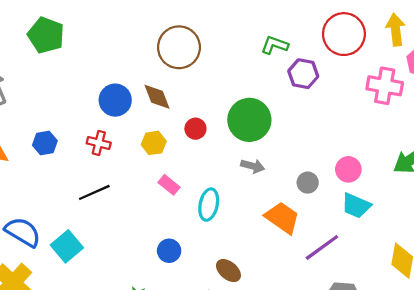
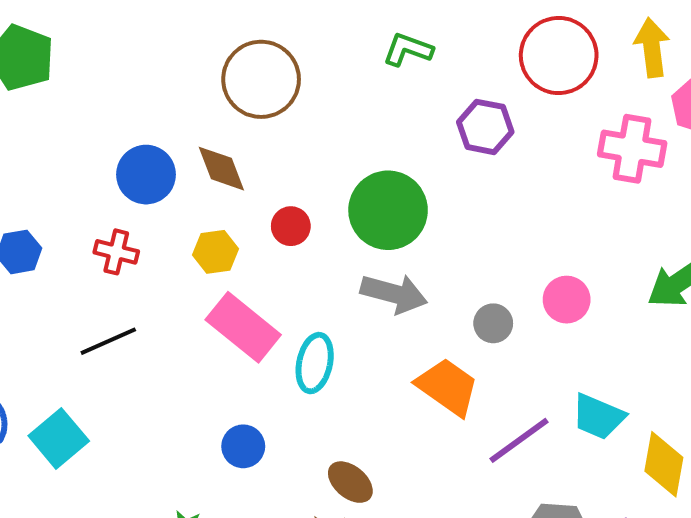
green L-shape: (275, 45) -> (408, 50), moved
gray arrow: (253, 166) -> (394, 294), size x1.5
pink rectangle: (169, 185) -> (243, 327), size x1.8
cyan trapezoid: (356, 206) -> (598, 417), moved

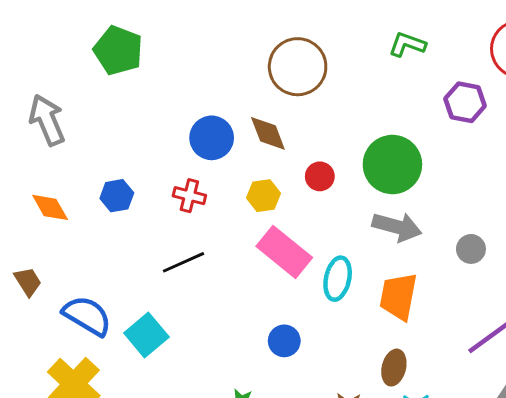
orange trapezoid: (448, 387) -> (398, 296), moved, turned -114
brown ellipse: (350, 482) -> (394, 368), moved, turned 64

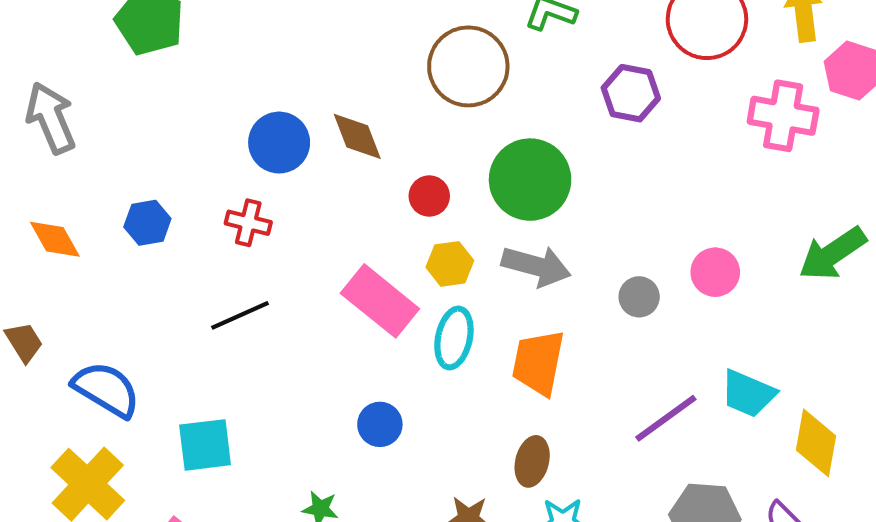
brown circle: (298, 67) -> (468, 66), moved
yellow hexagon: (263, 196) -> (450, 264), moved
cyan square: (146, 335) -> (205, 445), moved, turned 33

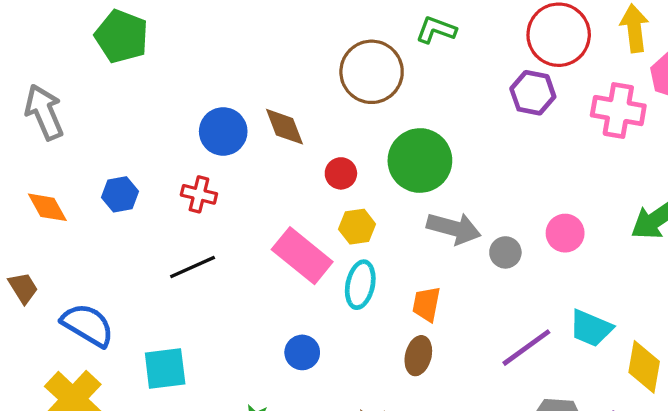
purple hexagon: (631, 93) -> (533, 93), moved
gray arrow: (536, 266) -> (454, 228), moved
orange trapezoid: (538, 363) -> (426, 304), size x0.7
brown ellipse: (532, 461) -> (418, 356), moved

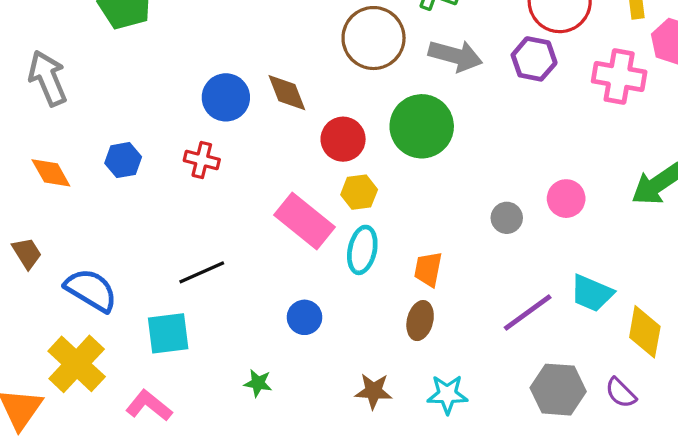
red circle: (341, 173) -> (343, 139), size x1.4
gray arrow: (454, 228) -> (455, 56), moved
black line: (193, 267) -> (202, 272), moved

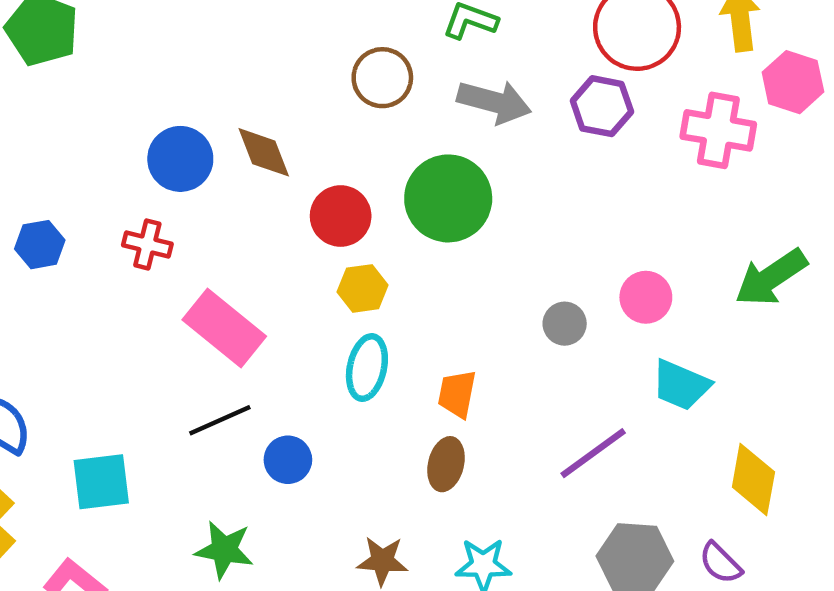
brown circle: (374, 38) -> (382, 78), size x0.7
pink rectangle: (305, 221) -> (224, 328), moved
black line: (202, 272) -> (220, 420), moved
cyan trapezoid: (592, 293) -> (681, 385), moved
green star: (258, 383) -> (224, 550), size x1.5

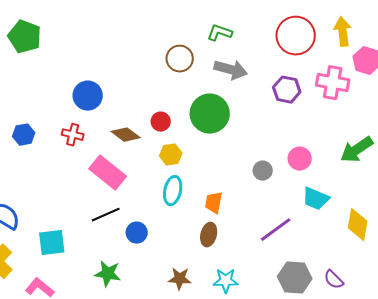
purple hexagon: (602, 106) -> (287, 90), moved
brown diamond: (264, 152) -> (126, 135), moved, turned -32
red circle: (341, 216) -> (161, 122), size x0.7
yellow diamond: (753, 480) -> (358, 225), moved

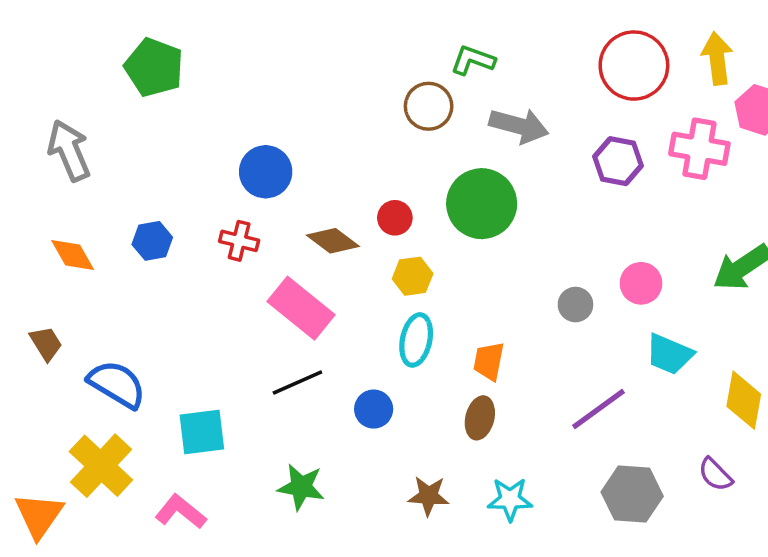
green L-shape: (220, 33) -> (473, 60), moved
blue circle: (137, 233) -> (374, 409), moved
purple semicircle: (334, 280) -> (715, 475), moved

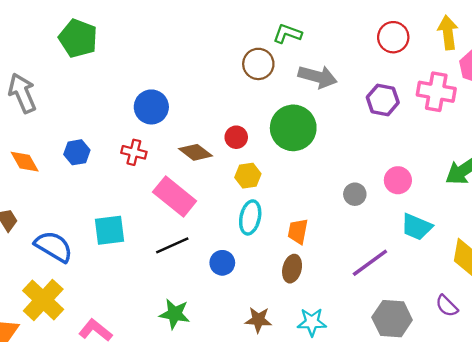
red circle: (634, 66) -> (393, 37), size x0.7
cyan square: (202, 432) -> (109, 230), moved

